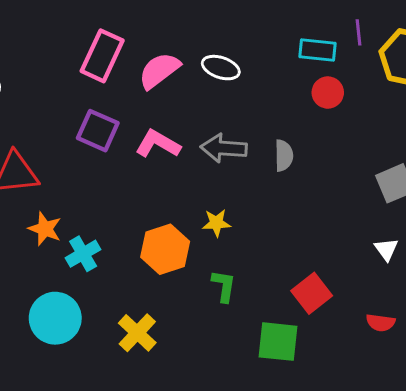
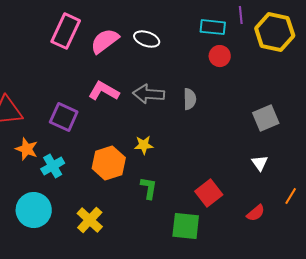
purple square: (98, 131) -> (64, 117), moved
red semicircle: (381, 323) -> (256, 213), turned -48

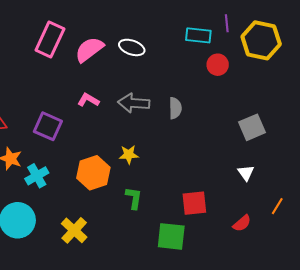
red circle: (220, 56) -> (218, 65), moved
pink L-shape: (104, 91) -> (88, 100), size x0.7
red square: (209, 193) -> (194, 203), turned 32

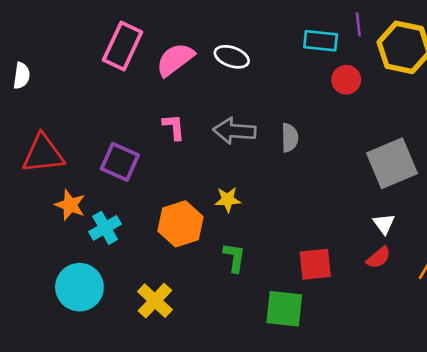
pink L-shape: (88, 100) -> (174, 127), turned 55
gray square: (252, 127) -> (392, 163), size x1.4
red semicircle: (242, 223) -> (379, 258), moved

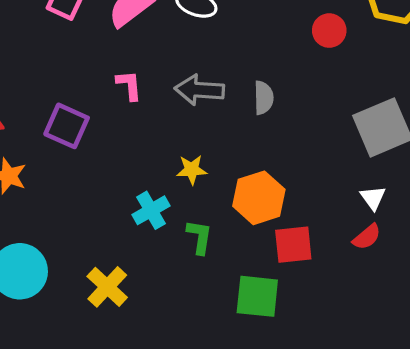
orange hexagon: (181, 224) -> (259, 198), moved
cyan cross: (105, 228) -> (151, 210), moved

